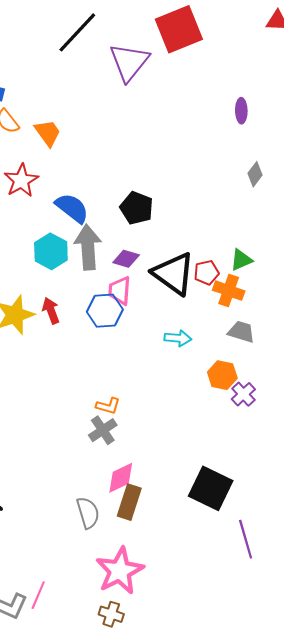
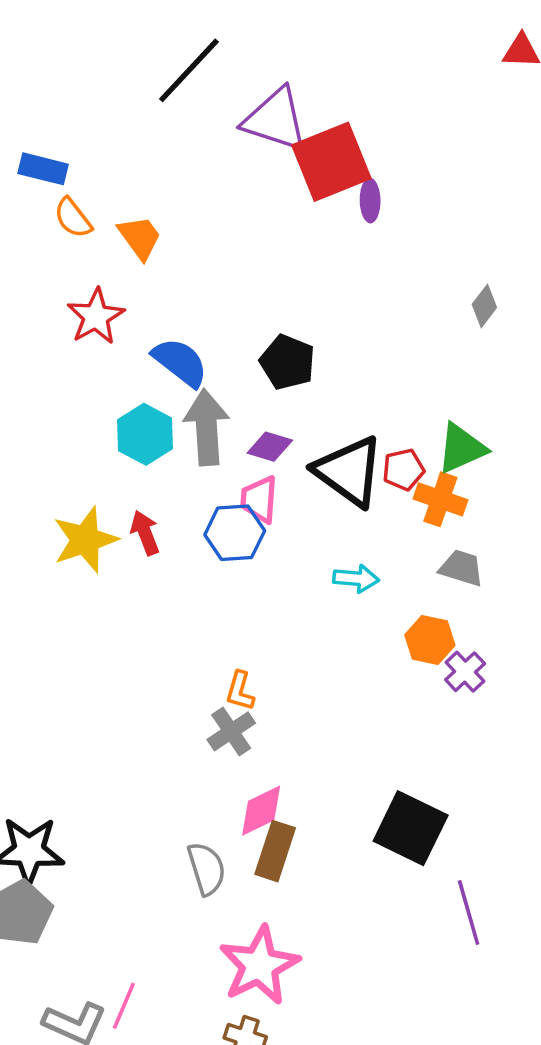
red square: (179, 29) -> (331, 162), moved
purple triangle: (129, 62) -> (275, 120), turned -51
purple ellipse: (241, 111) -> (370, 200), moved
green triangle: (241, 260) -> (462, 448), size x1.4
orange L-shape: (108, 406) -> (240, 691), turned 90

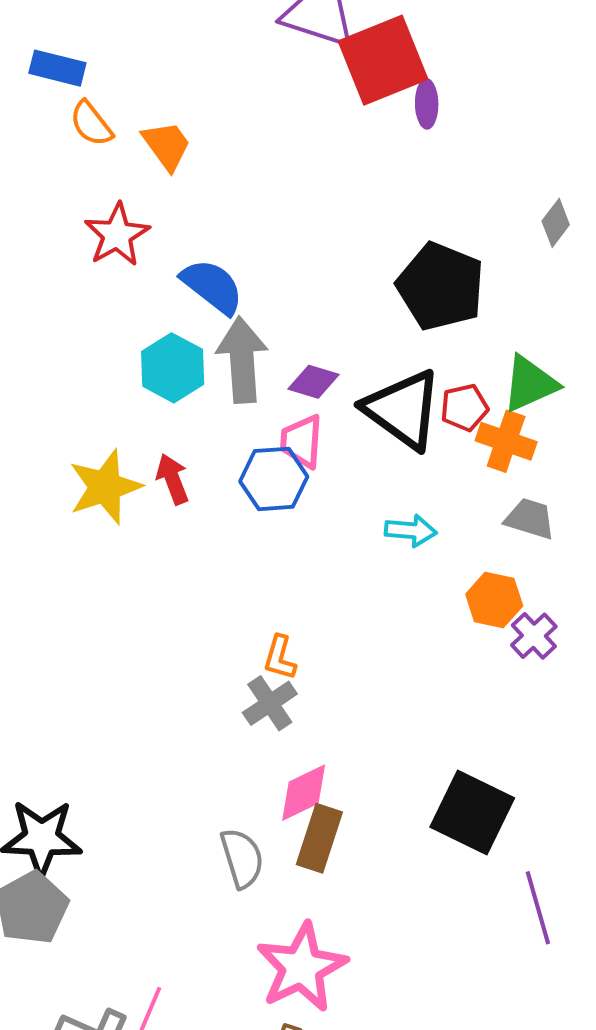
black pentagon: (287, 362) -> (441, 286), moved, size x1.4

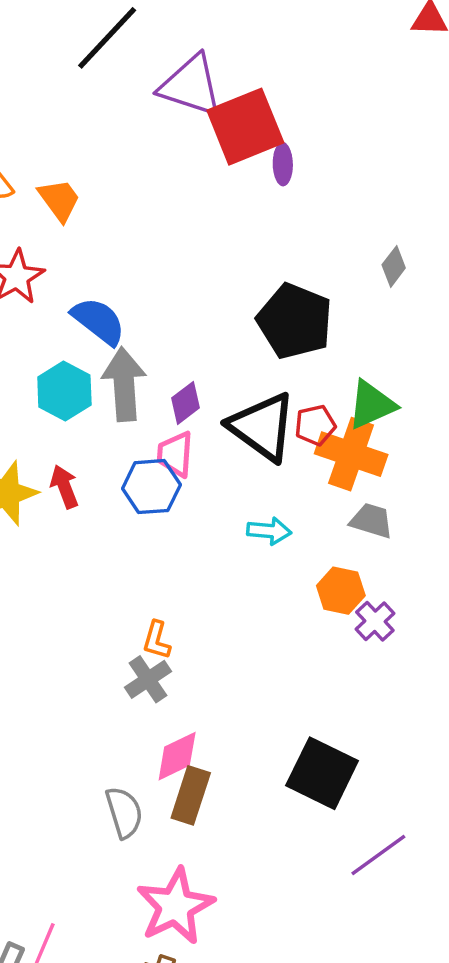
purple diamond: (314, 382) -> (186, 403), turned -54
orange cross: (506, 441) -> (351, 454), size x1.4
purple line: (538, 908) -> (378, 855), turned 70

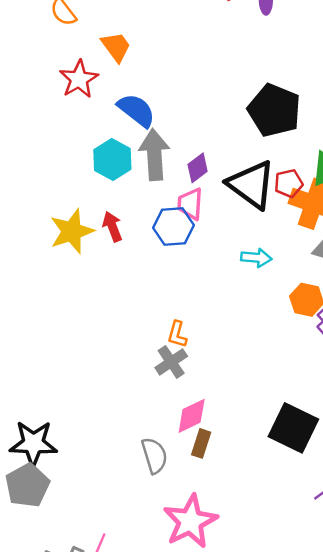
orange trapezoid: (59, 200) -> (116, 47), moved
brown rectangle: (191, 795) -> (201, 443), size x0.7

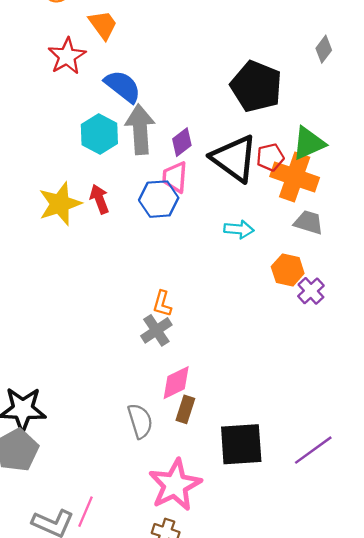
black square: (293, 428) -> (241, 444), moved, turned -30

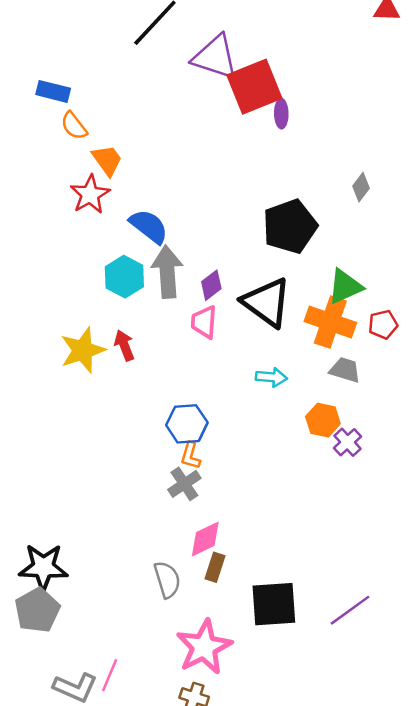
orange trapezoid: (103, 25) -> (107, 160), moved
black pentagon: (256, 86) -> (290, 226), turned 30
red pentagon: (270, 157) -> (383, 324), moved
blue hexagon: (159, 199) -> (187, 424), moved

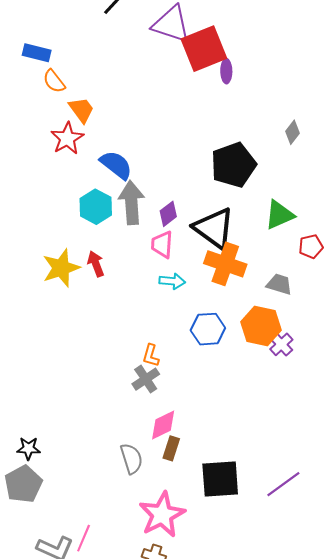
orange cross: (330, 322) -> (225, 264), moved
cyan arrow: (271, 377) -> (172, 281), moved
orange hexagon: (323, 420) -> (261, 326), size x1.4
blue hexagon: (187, 424) -> (208, 329), moved
black star: (43, 567) -> (28, 448), size x0.6

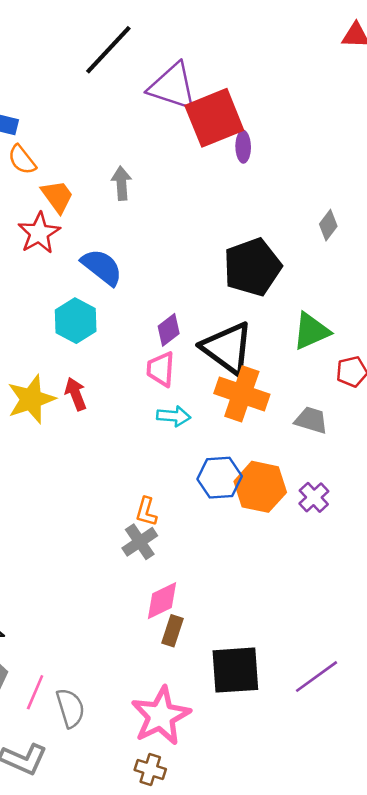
gray arrow: (131, 203) -> (121, 183), moved, size x0.6
orange hexagon: (261, 326) -> (260, 487), moved
gray semicircle: (131, 459) -> (70, 708), moved
pink line: (84, 538) -> (35, 692), moved

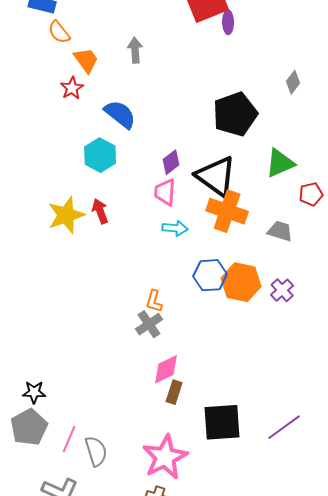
red star: (39, 233) -> (72, 88), size x0.7

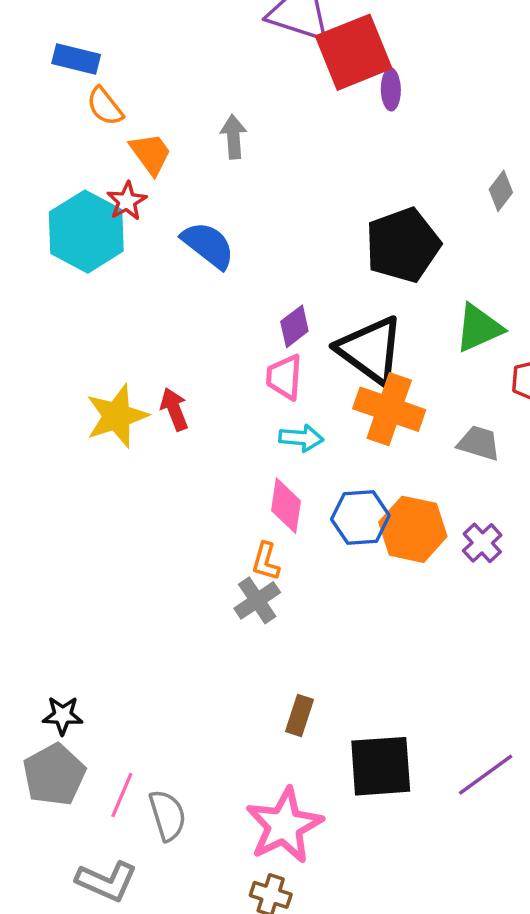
cyan hexagon: (100, 155) -> (86, 232), moved, size x1.4
pink diamond: (166, 369) -> (286, 506), moved, turned -56

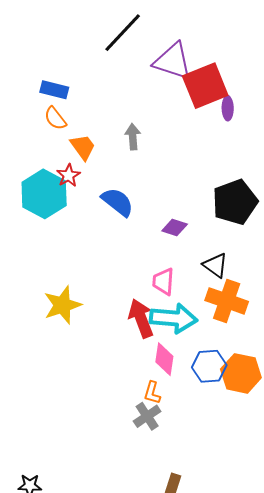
blue rectangle: (76, 59) -> (54, 90), moved
purple diamond: (294, 326) -> (175, 228), moved, turned 55
black triangle: (371, 350) -> (215, 265), size x0.6
red arrow: (174, 409) -> (141, 318), moved, size x1.5
cyan arrow: (301, 438) -> (174, 318), size x1.8

